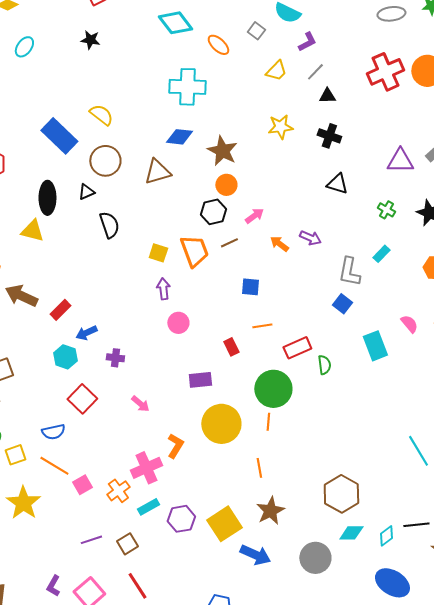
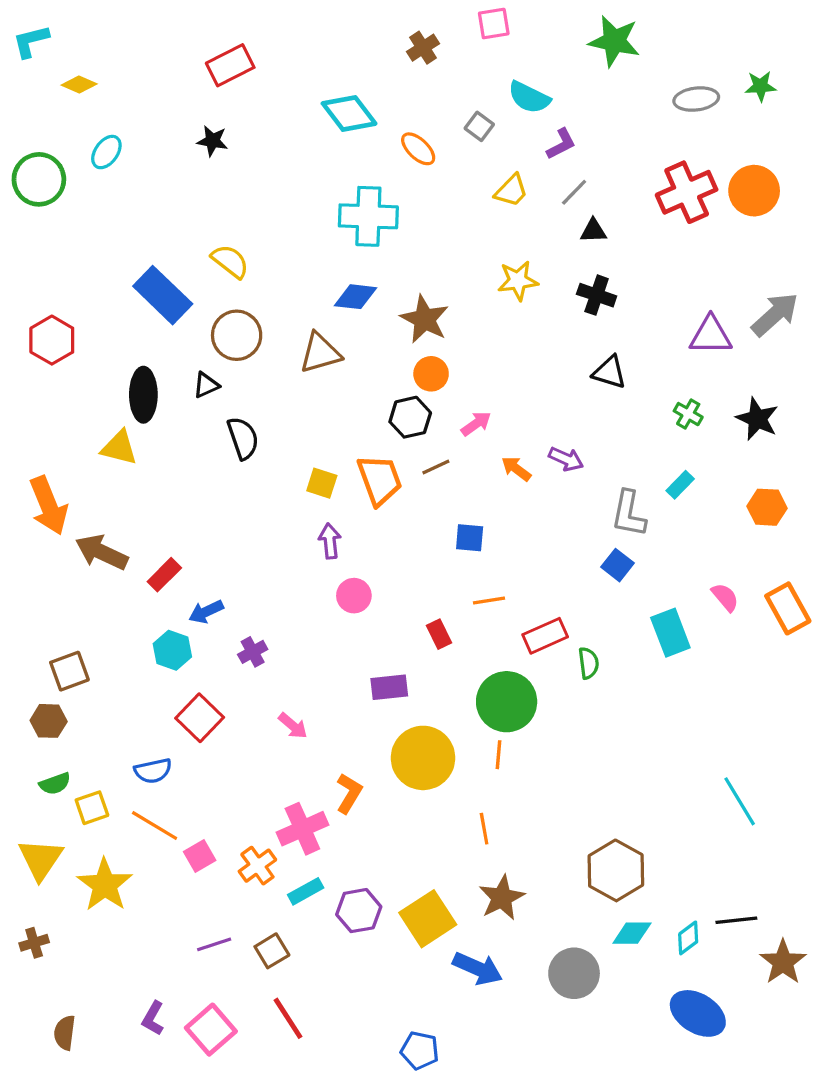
purple cross: (115, 358) -> (253, 652), turned -36

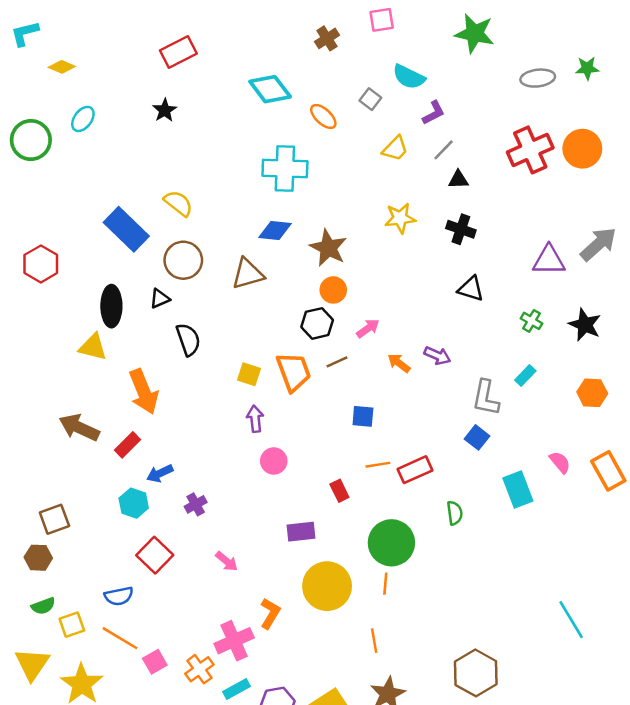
black star: (212, 141) -> (165, 110), turned 30
orange arrow: (49, 506) -> (144, 392), moved
red rectangle: (545, 636) -> (415, 470), moved

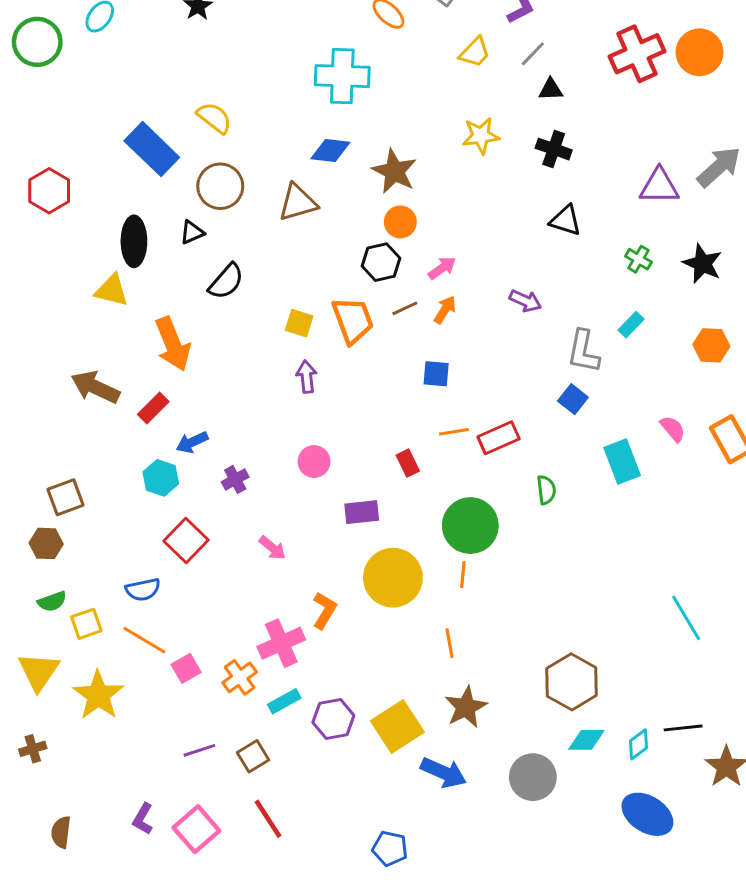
black semicircle: (188, 340) -> (226, 281), turned 60
orange arrow: (399, 363) -> (445, 310), moved, turned 85
pink circle: (274, 461) -> (314, 462), moved

